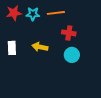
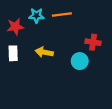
red star: (14, 13) -> (15, 27), moved
red cross: (69, 33) -> (93, 42), moved

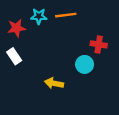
yellow arrow: (44, 52) -> (54, 83), moved
white rectangle: (13, 53) -> (14, 56), turned -32

